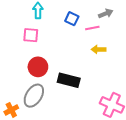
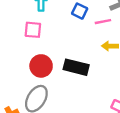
black rectangle: (69, 80) -> (76, 67), moved

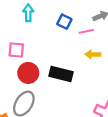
pink square: (33, 30) -> (16, 50), moved

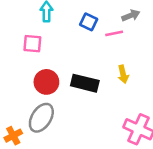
pink square: (16, 50) -> (32, 44), moved
yellow arrow: (93, 54) -> (123, 74), moved, turned -104

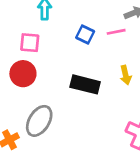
blue square: (89, 22) -> (85, 35), moved
red circle: (46, 82) -> (23, 74), moved

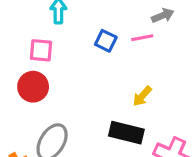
yellow arrow: (126, 75) -> (142, 96), moved, turned 54
black rectangle: (85, 84) -> (126, 133), moved

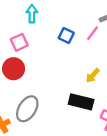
pink line: (142, 38) -> (93, 33), turned -42
pink square: (41, 50) -> (19, 42), turned -30

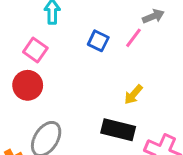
pink square: (19, 42) -> (35, 50), turned -30

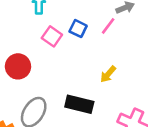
pink square: (35, 50) -> (52, 36), moved
black rectangle: (118, 130) -> (79, 104), moved

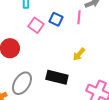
pink line: (108, 26) -> (79, 17), turned -32

